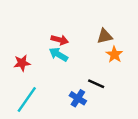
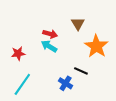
brown triangle: (105, 36) -> (78, 24), moved, turned -48
orange star: (114, 54) -> (96, 46), size x1.6

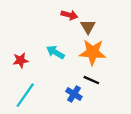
red arrow: (50, 34) -> (69, 15), moved
orange star: (96, 46) -> (93, 52), moved, turned -30

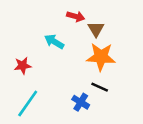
cyan arrow: (55, 52) -> (54, 42), moved

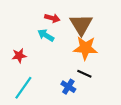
red arrow: (76, 16) -> (52, 18), moved
brown triangle: (96, 29) -> (81, 25), size x1.6

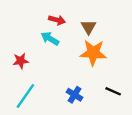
brown triangle: (81, 25) -> (89, 27), size x0.6
black line: (84, 74) -> (113, 91), moved

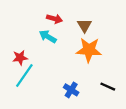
cyan line: (25, 96) -> (24, 75), moved

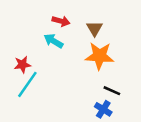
black line: (108, 87) -> (112, 91), moved
blue cross: (71, 90) -> (103, 109), moved

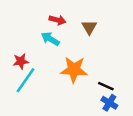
orange star: (99, 56) -> (74, 70), moved
blue cross: (103, 109) -> (109, 103), moved

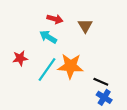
cyan line: (26, 80) -> (47, 69), moved

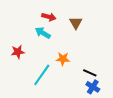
orange star: (71, 66) -> (63, 59), size x0.6
cyan line: (47, 69) -> (42, 75), moved

